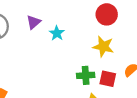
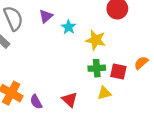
yellow star: (103, 47) -> (96, 40), moved

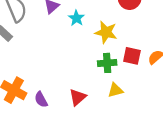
red square: (118, 71) -> (132, 56), moved
red triangle: (70, 100) -> (78, 97), turned 35

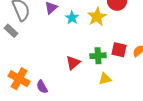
yellow star: (106, 32) -> (97, 17), moved, turned 30
red triangle: (78, 97) -> (73, 63), moved

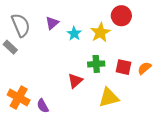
green cross: (98, 56) -> (96, 64), moved
yellow triangle: (105, 79) -> (109, 97), size x1.5

